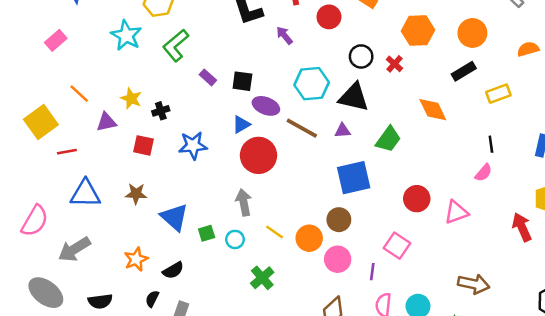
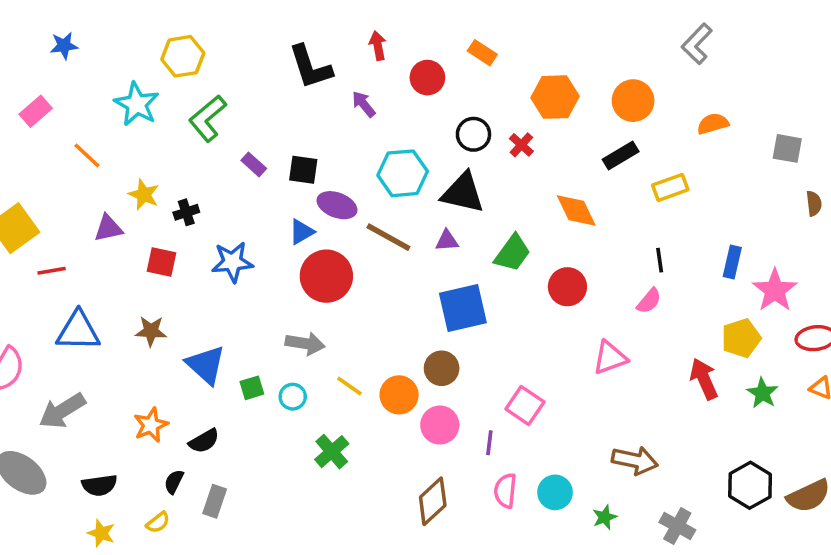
orange line: (79, 94) -> (87, 156), moved
red circle: (417, 199) -> (567, 287), moved
gray arrow: (244, 202) -> (305, 343), turned 110

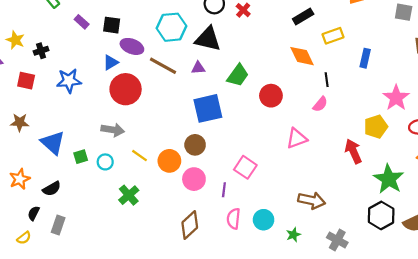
orange diamond: (576, 211) -> (302, 56), moved
blue rectangle: (732, 262) -> (365, 58), moved
green star: (762, 393) -> (389, 179), moved, size x1.6

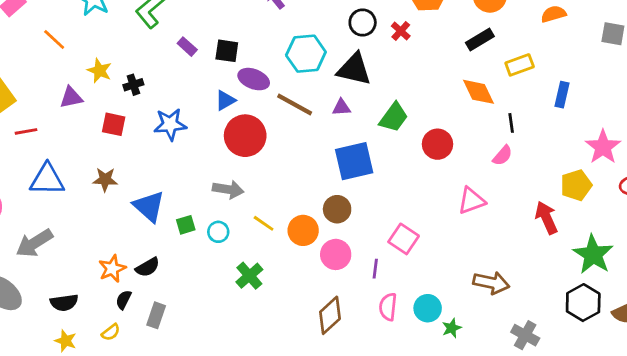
orange star: (20, 179) -> (112, 269), moved
green star: (293, 235) -> (452, 328), moved

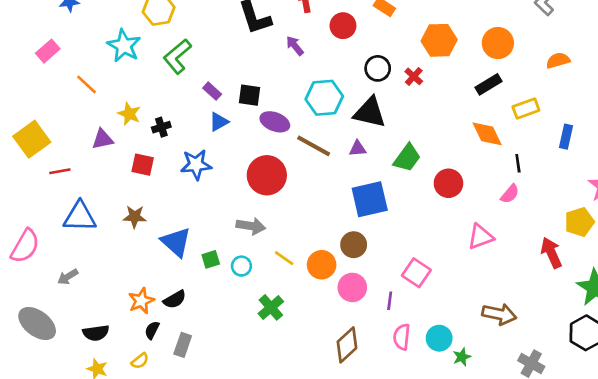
blue triangle: (225, 100) -> (219, 122), moved
gray arrow: (34, 243) -> (68, 277), size x0.6

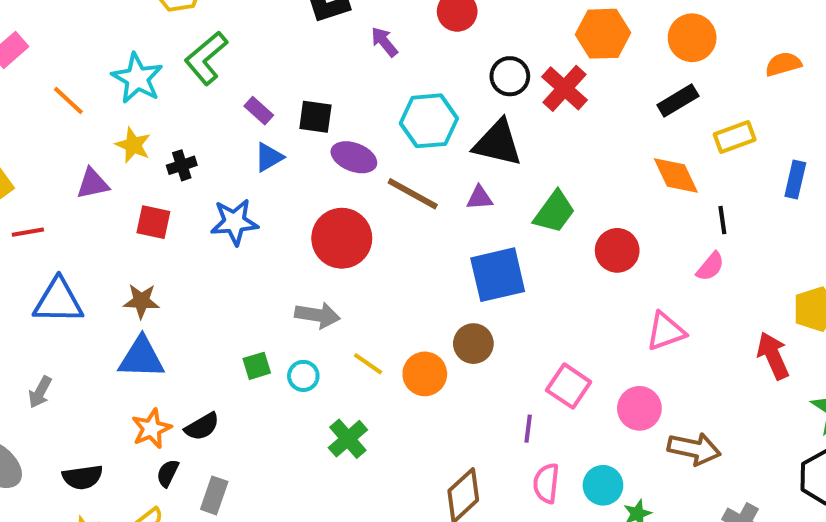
cyan star: (124, 46) -> (137, 78), moved
red cross: (414, 76) -> (565, 88), size x1.6
blue triangle: (176, 242) -> (141, 358), moved, turned -40
gray arrow: (68, 277) -> (40, 392), turned -30
pink circle: (352, 287) -> (639, 408), moved

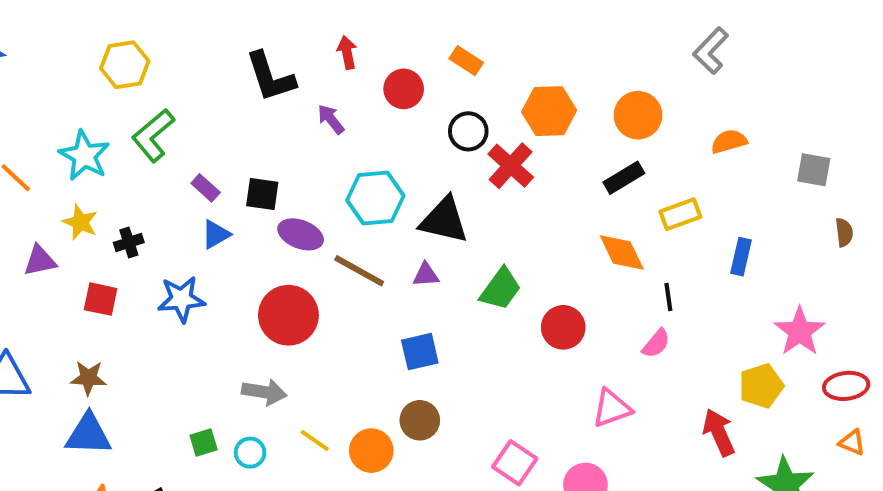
black circle: (510, 76) -> (468, 131), moved
blue square: (498, 275) -> (420, 352), moved, size x0.7

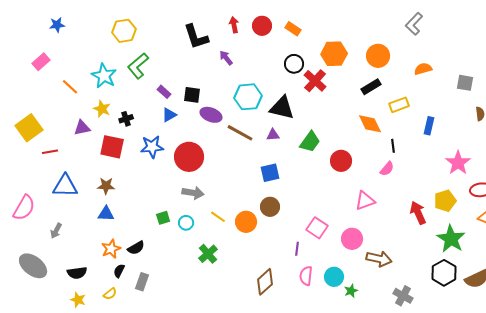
red circle: (404, 89) -> (262, 26), moved
red square: (101, 299) -> (112, 147), size x1.4
red circle: (288, 315) -> (189, 157), moved
yellow pentagon: (761, 386) -> (445, 201), moved
blue triangle: (88, 434) -> (106, 214), size x0.7

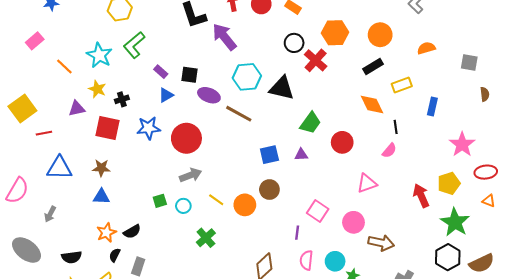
purple arrow: (226, 58) -> (224, 37), size x1.8
purple triangle: (273, 135) -> (301, 155), moved
gray arrow: (193, 193) -> (191, 175), turned -30

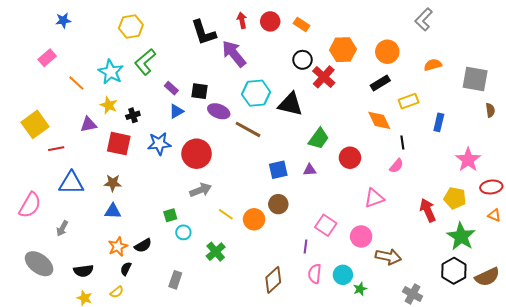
gray square: (469, 62) -> (475, 79), size x1.5
yellow pentagon: (449, 183) -> (455, 198), turned 30
cyan circle: (183, 206) -> (183, 232), moved
gray rectangle: (138, 266) -> (175, 280), moved

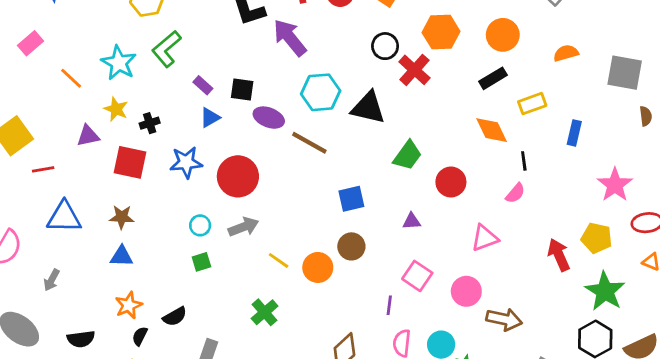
purple triangle: (310, 170) -> (412, 221), moved
cyan circle: (183, 232) -> (200, 225), moved
black semicircle: (143, 246) -> (175, 317), moved

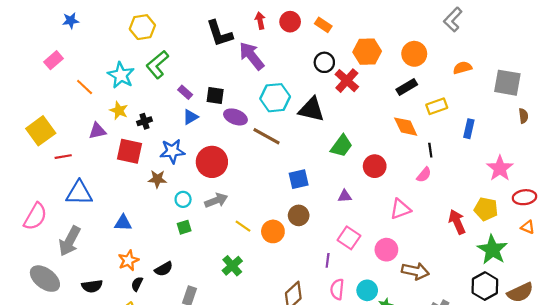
brown star: (122, 217) -> (157, 179), moved
gray arrow: (52, 280) -> (70, 241), size x1.8

